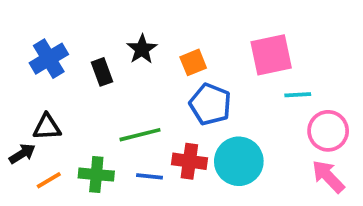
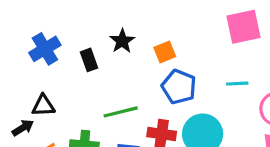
pink square: (271, 55) -> (244, 27), moved
cyan line: (298, 95) -> (237, 84), moved

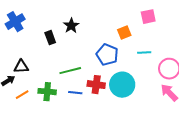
pink square: (244, 27) -> (148, 17), size x0.7
blue cross: (45, 49) -> (15, 22), moved
orange square: (165, 52) -> (124, 33), moved

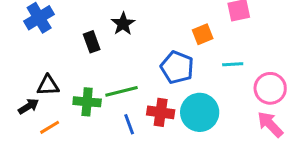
green cross: (47, 92) -> (87, 102), moved
blue line: (75, 93) -> (129, 124), turned 64

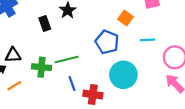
orange square: (203, 34) -> (126, 18), turned -32
red cross: (161, 112) -> (93, 94), moved

